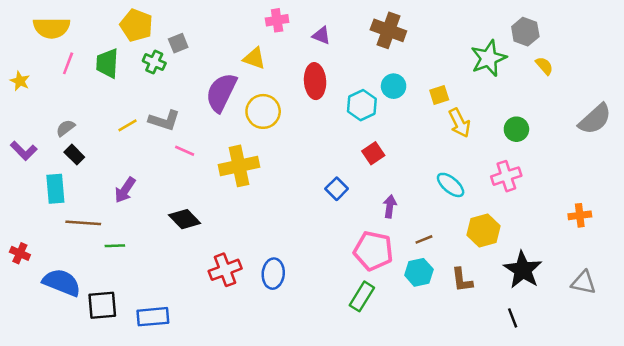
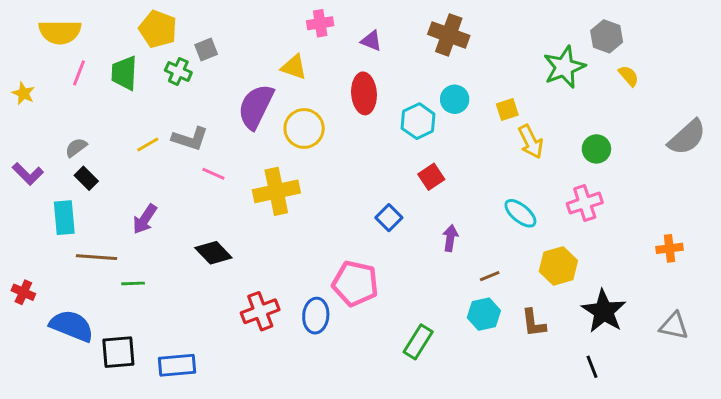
pink pentagon: (373, 251) -> (355, 283), moved

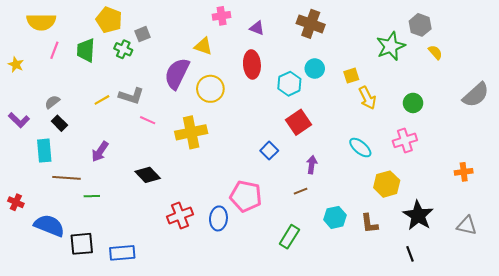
red square: (431, 177) -> (299, 122), size x1.4
brown line: (490, 276) -> (301, 191), moved

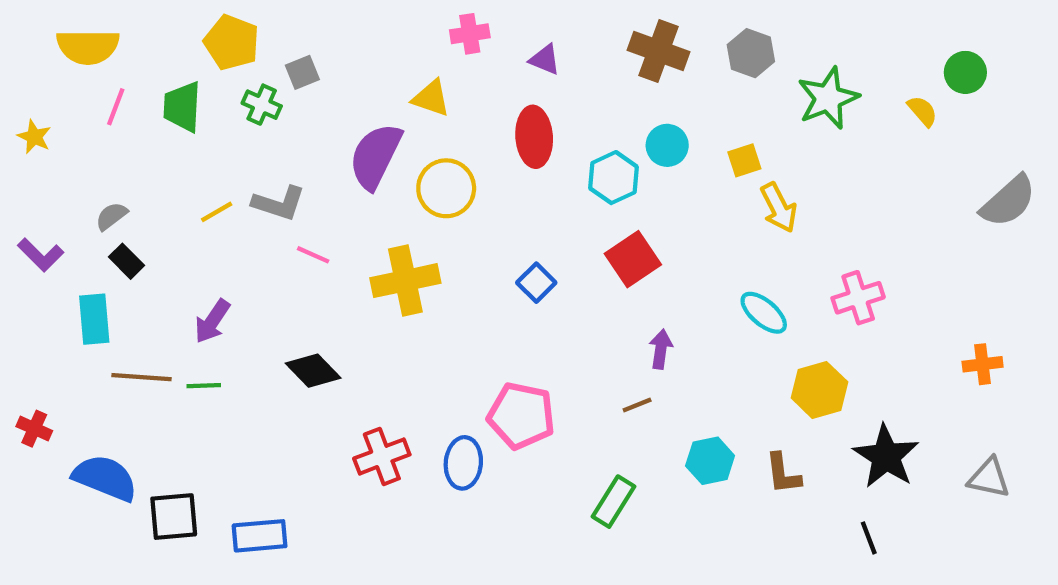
gray hexagon: (420, 25) -> (751, 53), moved
green circle: (413, 103) -> (965, 72), moved
blue square: (269, 151) -> (536, 283), moved
green line: (92, 196) -> (204, 386), moved

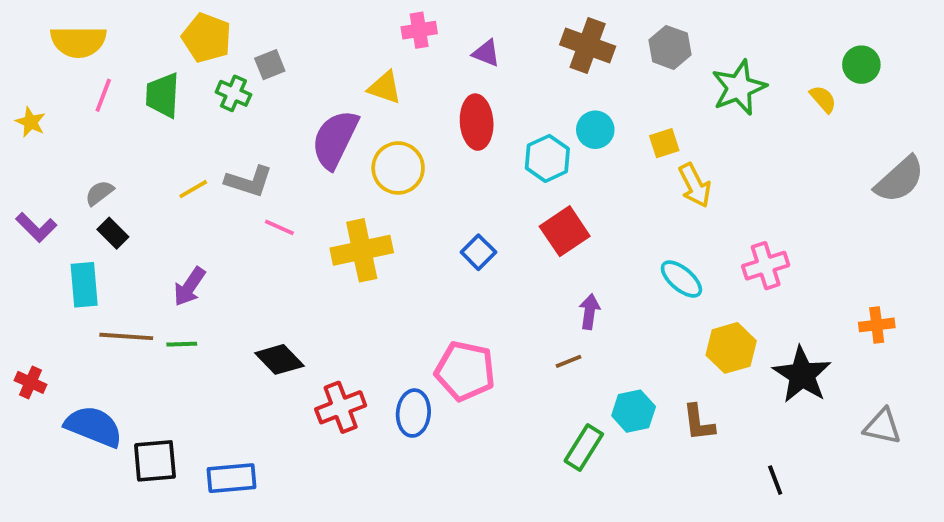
black diamond: (313, 371) -> (279, 359), moved
black star: (886, 456) -> (802, 375), moved
green rectangle: (614, 502) -> (584, 448), moved

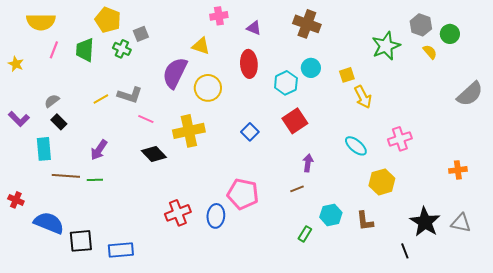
gray hexagon: (670, 47) -> (421, 25), moved
black diamond: (279, 359) -> (154, 154), moved
black star: (802, 375) -> (425, 222), moved
green rectangle: (584, 448) -> (305, 234), size x0.7

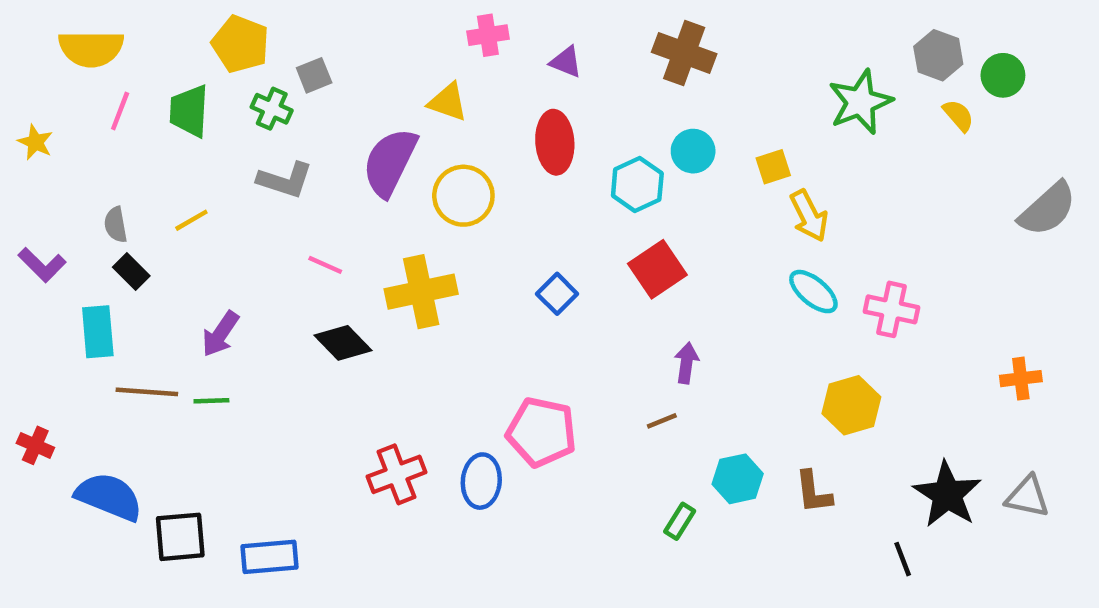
gray L-shape: (130, 95) -> (285, 180), moved
yellow line: (101, 99) -> (191, 220), moved
gray semicircle: (52, 101) -> (116, 225), turned -63
pink cross: (400, 139) -> (891, 309), turned 30
cyan ellipse: (356, 146) -> (813, 292), moved

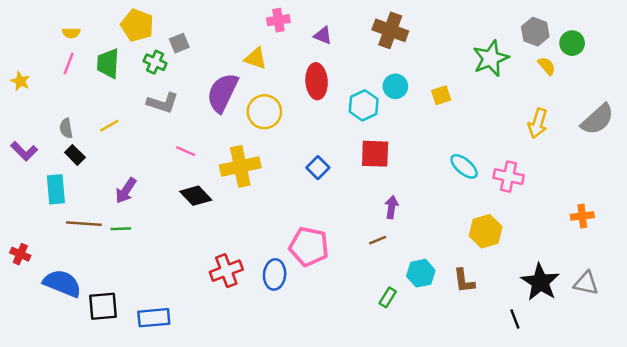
yellow semicircle: (91, 49) -> (71, 33), moved, size x0.5
yellow arrow: (809, 216) -> (538, 123), moved, turned 44
red square: (657, 269) -> (375, 154), turned 36

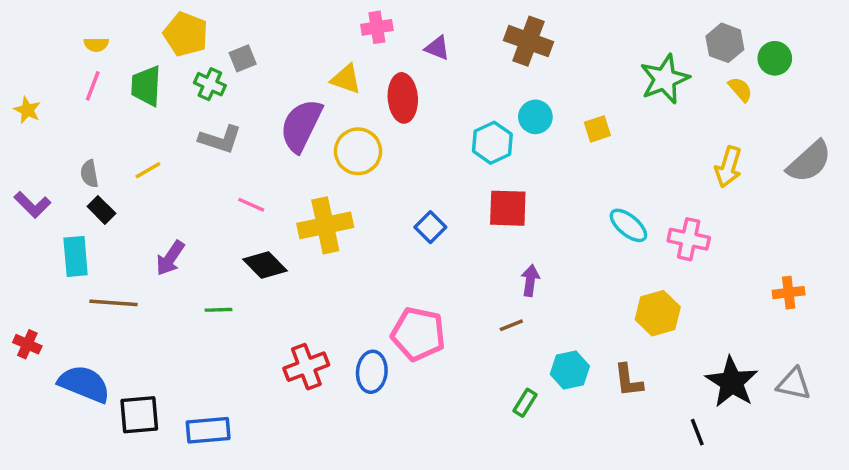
red ellipse: (317, 81) -> (403, 98), moved
green line: (121, 229) -> (218, 310), moved

